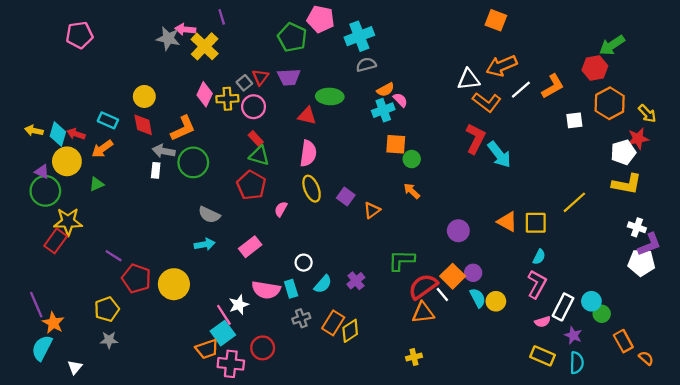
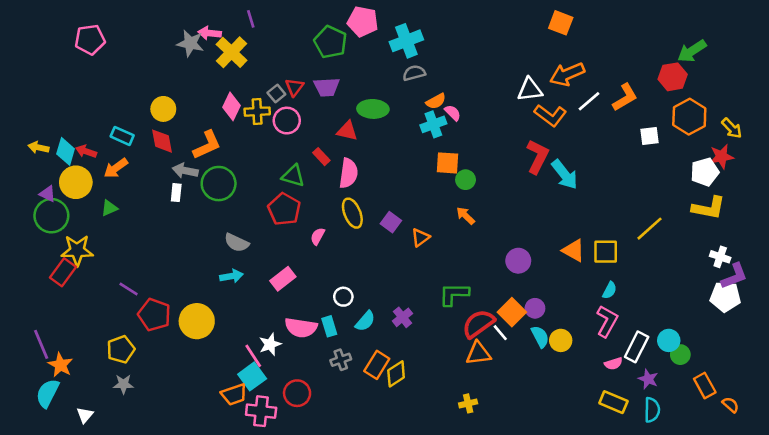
red rectangle: (256, 139) -> (321, 157), moved

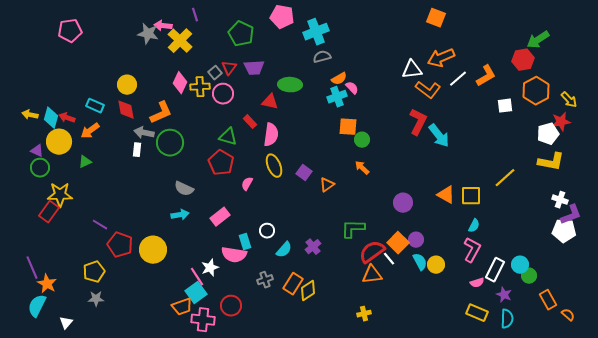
green pentagon: (330, 42) -> (241, 34), moved
green circle: (51, 216) -> (40, 168), size x0.7
cyan rectangle: (329, 326) -> (245, 242), moved

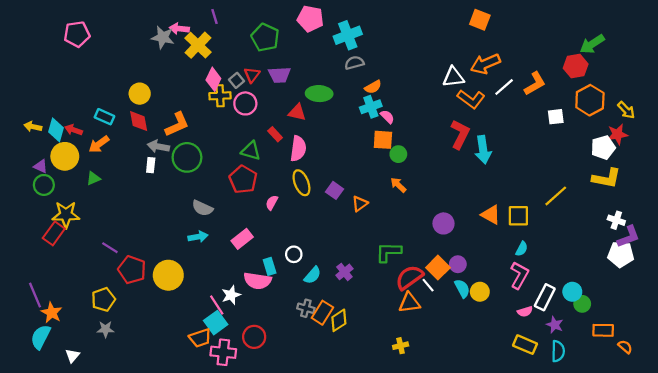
pink diamond: (180, 83) -> (213, 79), moved
pink semicircle: (352, 88) -> (387, 117), moved
cyan arrow: (439, 136) -> (483, 150), turned 30
gray cross: (265, 280) -> (306, 308), moved, turned 35
orange rectangle: (548, 300) -> (603, 330), turned -60

